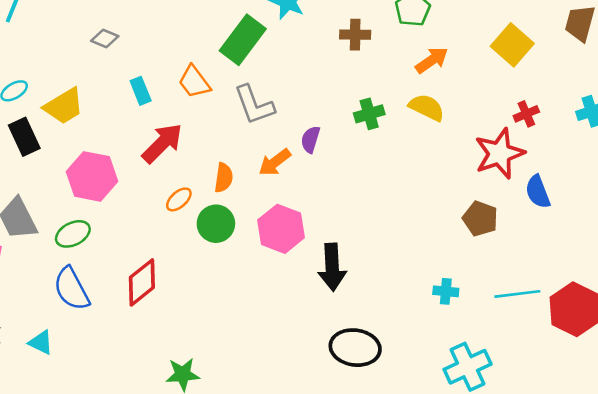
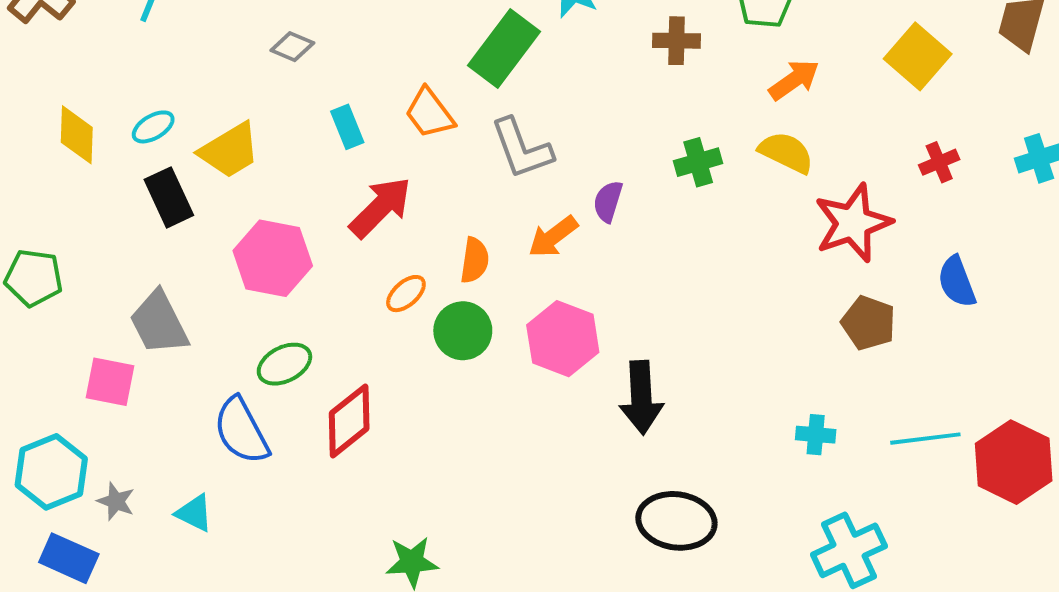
red star: (499, 153) -> (853, 223), moved
green ellipse: (73, 234) -> (284, 364), moved

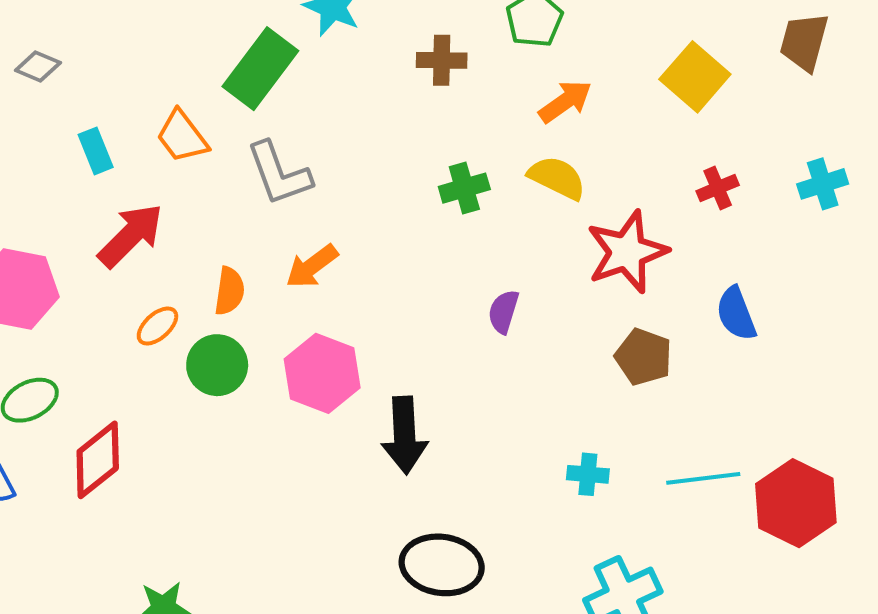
purple semicircle: (608, 201) -> (503, 312), moved

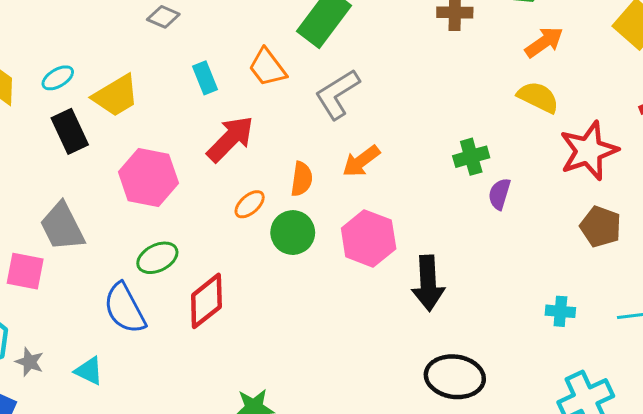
gray L-shape: (279, 174) -> (337, 94), turned 78
green cross: (464, 188) -> (471, 157), moved

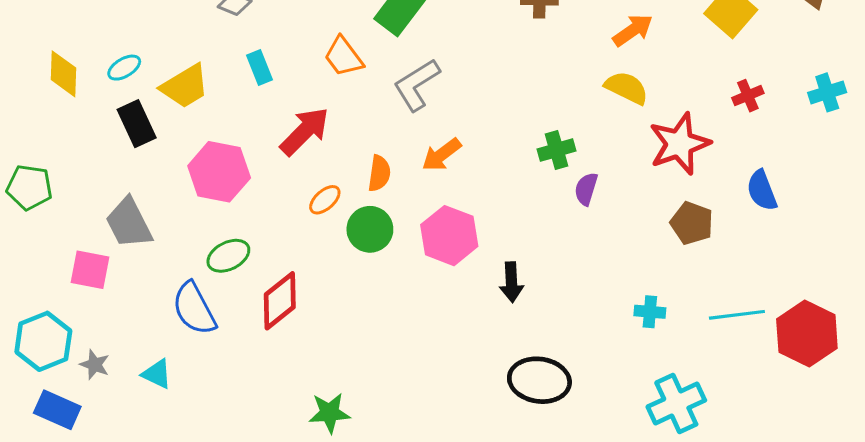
cyan rectangle: (205, 78) -> (259, 68), moved
black arrow: (428, 283) -> (511, 282), size x0.7

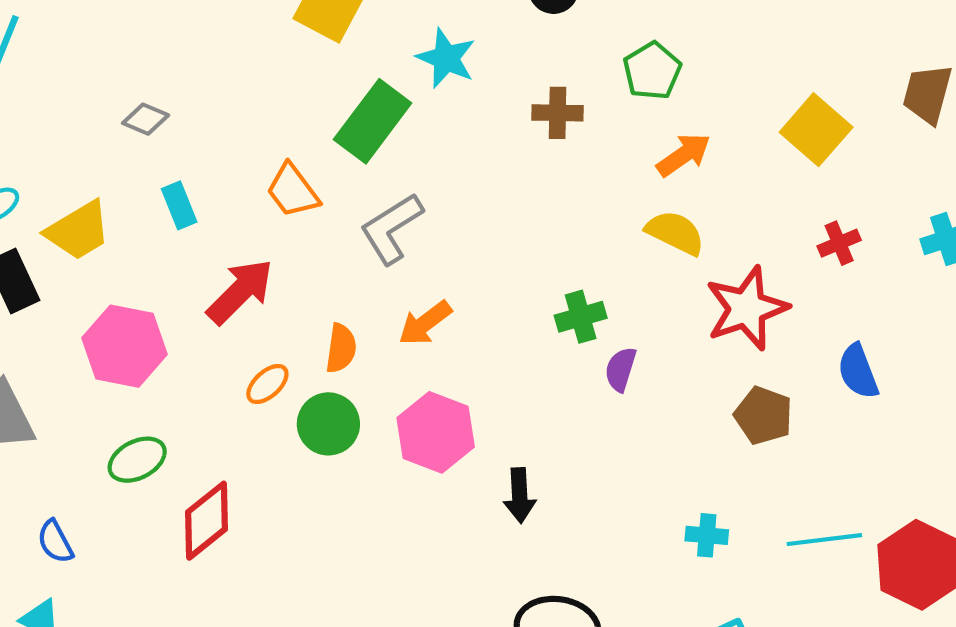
blue semicircle: (194, 309) -> (55, 542), moved, size x0.6

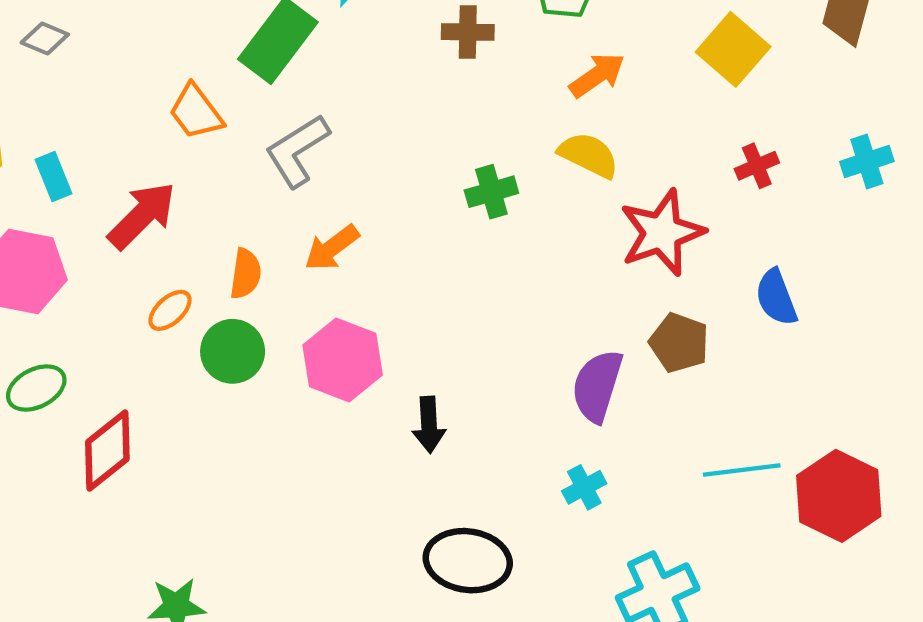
cyan rectangle: (179, 205) -> (53, 177), moved
green cross: (581, 317) -> (491, 192), moved
purple semicircle: (621, 369) -> (597, 386), moved, size x1.6
cyan cross: (707, 535) -> (584, 487), moved, turned -33

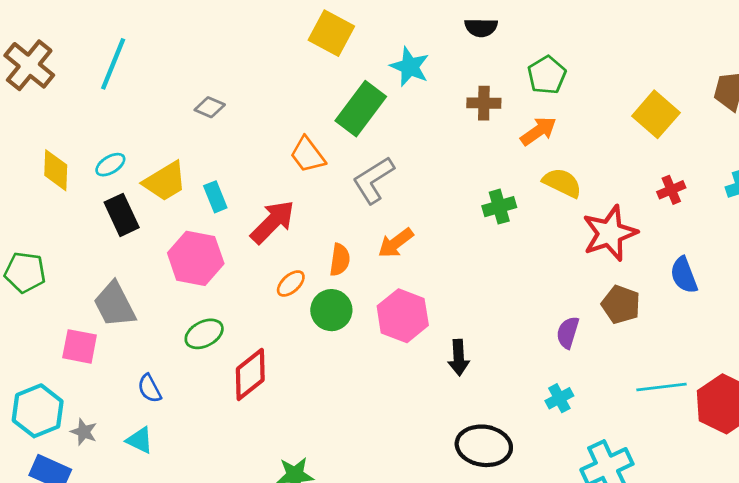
orange arrow: (597, 75) -> (538, 131), moved
purple semicircle: (597, 386) -> (568, 332), size x0.7

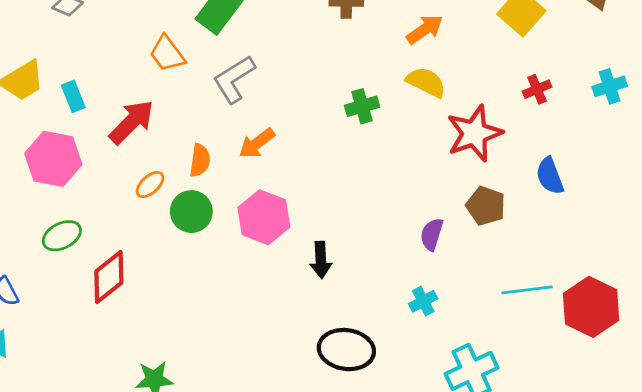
orange arrow: (538, 131) -> (425, 29), moved

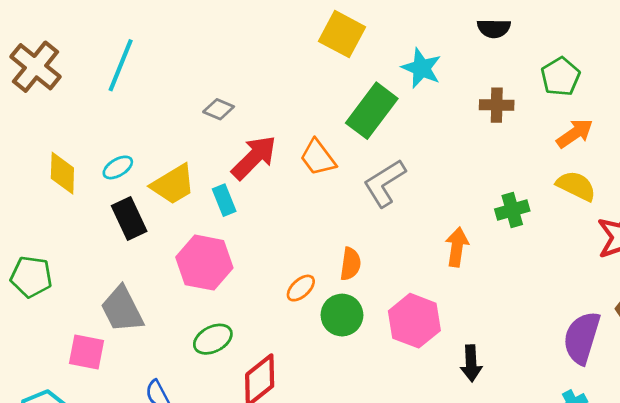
red arrow: (132, 122) -> (254, 158), moved
orange arrow: (257, 143) -> (457, 247), moved, turned 135
purple semicircle: (432, 234) -> (582, 338), size x1.6

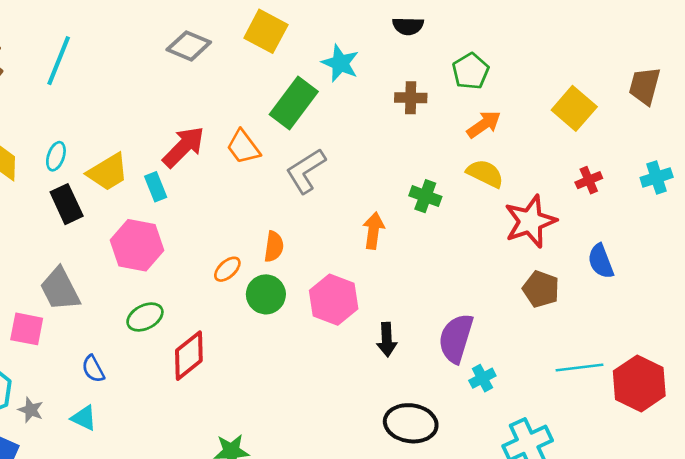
gray diamond: (219, 109) -> (189, 46), moved, size x1.5
cyan ellipse: (118, 167) -> (56, 156), turned -40
green cross: (512, 210) -> (425, 196), turned 36
purple semicircle: (582, 338) -> (456, 338), moved

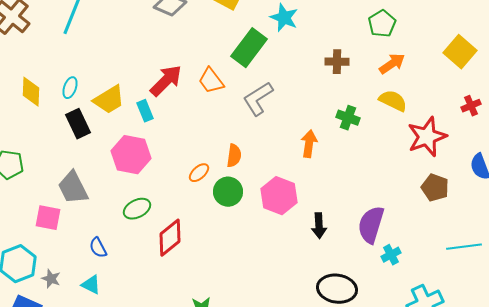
brown cross: (411, 98) -> (337, 62), moved

